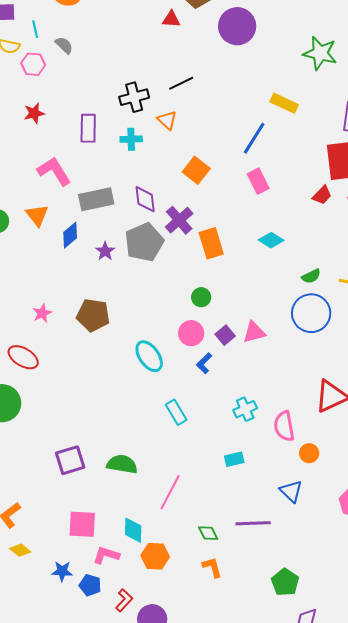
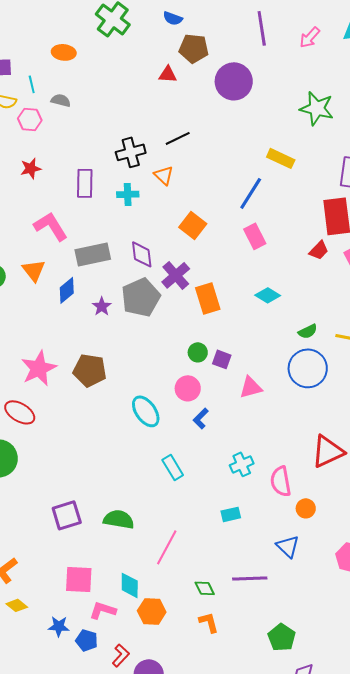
gray semicircle: (64, 45) -> (61, 100), turned -30
pink star: (42, 313) -> (39, 368), size x1.8
purple square: (225, 335) -> (222, 359), moved, turned -30

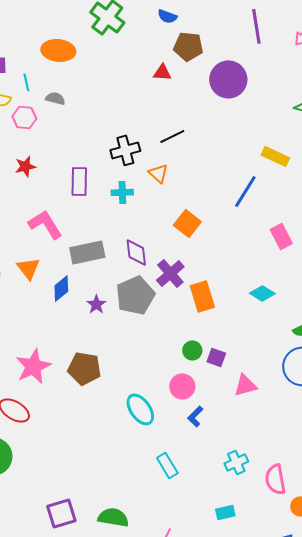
orange ellipse: (64, 52) -> (58, 50), size x1.4
pink rectangle: (255, 236) -> (281, 236), moved

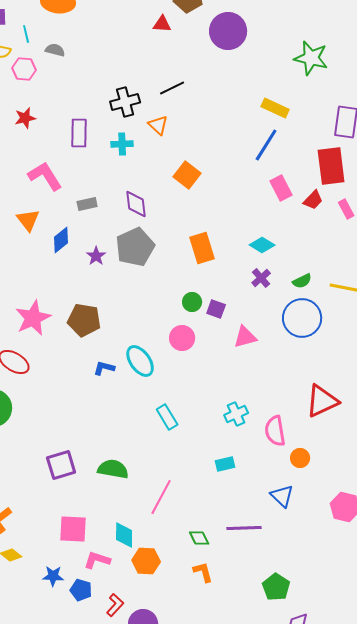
blue line: (245, 191) -> (266, 145), moved
gray rectangle: (87, 252) -> (87, 204), size x0.6
purple cross: (170, 273) -> (261, 278), moved, size x0.7
blue L-shape: (195, 416) -> (104, 368), moved, turned 60

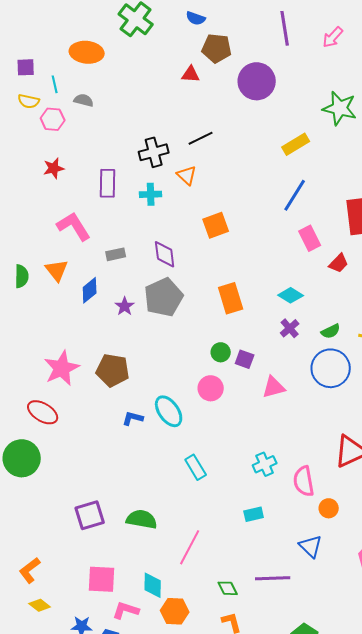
yellow rectangle: (275, 108) -> (296, 144), moved, turned -56
orange square: (187, 175) -> (216, 225), turned 32
red trapezoid: (313, 200) -> (339, 263), moved

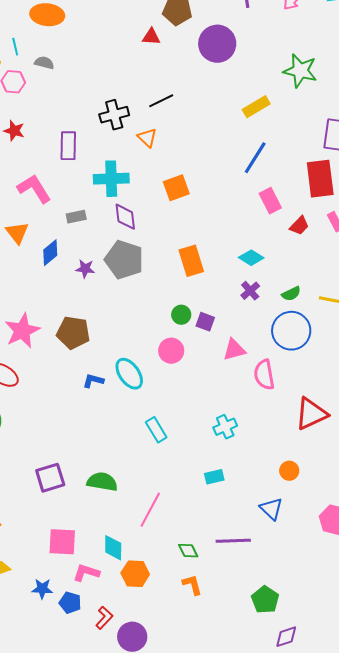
red star: (54, 168) -> (14, 131), turned 30
cyan cross: (151, 194) -> (111, 179), moved, size x1.6
gray pentagon: (164, 297) -> (124, 260), turned -30
purple star: (125, 306) -> (85, 269), turned -30
pink semicircle: (304, 481) -> (264, 375), moved

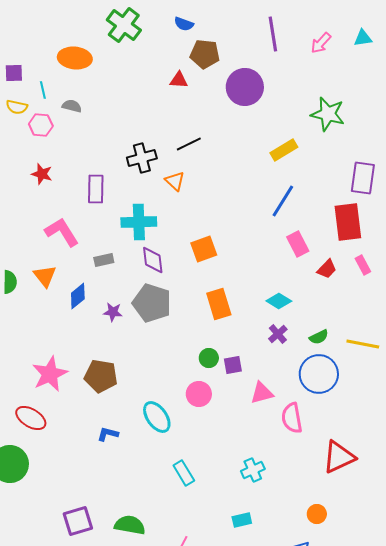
orange square: (176, 188) -> (204, 249), moved
purple square: (205, 322) -> (233, 365), turned -30
blue L-shape: (93, 381) -> (108, 434), moved

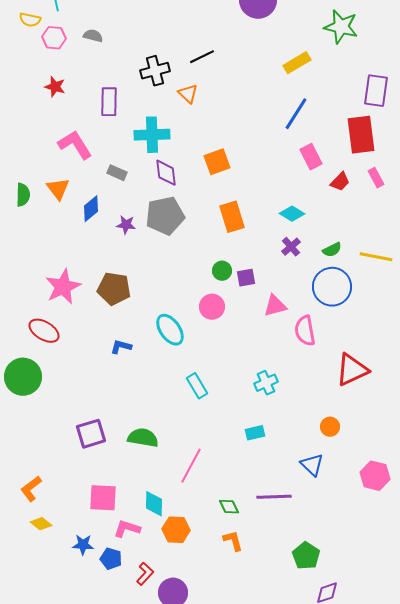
gray semicircle: (72, 106) -> (93, 36), moved
gray rectangle: (104, 260) -> (117, 173), turned 36
gray pentagon: (152, 303) -> (165, 216), turned -30

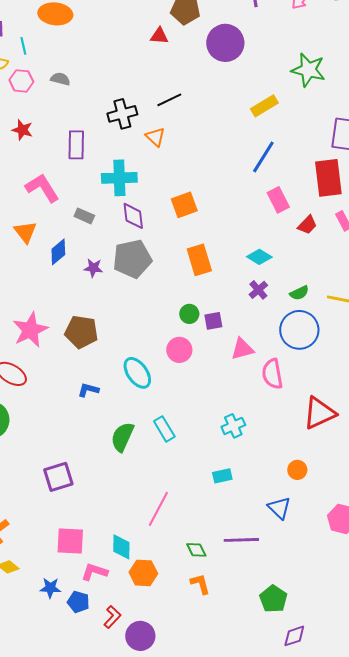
green semicircle: (143, 438) -> (122, 437), moved, turned -76

